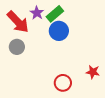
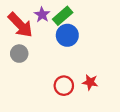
red star: (93, 72) -> (90, 82), moved
red circle: (63, 83) -> (64, 86), moved

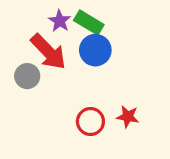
green rectangle: (63, 16) -> (89, 23), turned 72
red arrow: (20, 25) -> (48, 52), moved

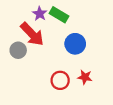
blue circle: (95, 50) -> (75, 44), moved

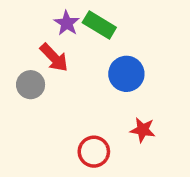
red arrow: (32, 34) -> (54, 58), size x0.7
red circle: (60, 80) -> (94, 152), moved

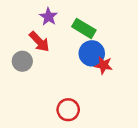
green rectangle: (99, 25) -> (84, 28), moved
red star: (143, 130) -> (104, 65), moved

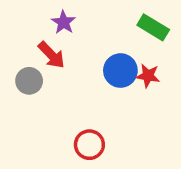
green rectangle: (84, 28) -> (153, 27), moved
red star: (104, 65) -> (148, 76), moved

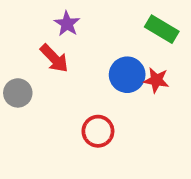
gray circle: (29, 81) -> (18, 93), moved
red circle: (89, 145) -> (98, 131), moved

